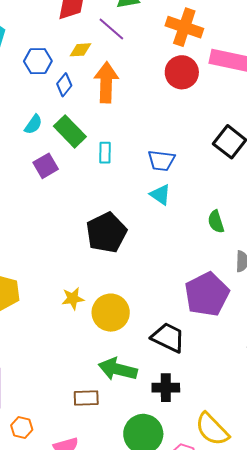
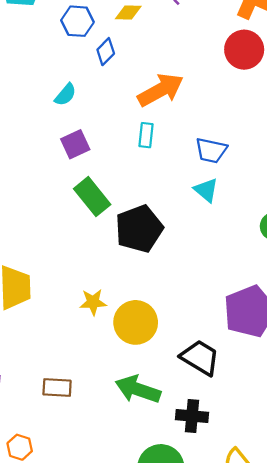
orange arrow: (106, 82) -> (161, 90), moved, turned 54
green rectangle: (70, 131) -> (92, 197), moved
brown rectangle: (86, 398) -> (57, 388), moved

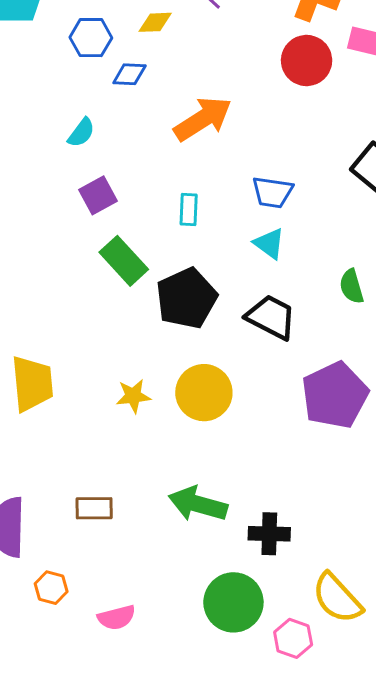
blue diamond: (106, 52) -> (129, 74), turned 52
cyan rectangle: (146, 135) -> (189, 209), moved
yellow circle: (136, 322) -> (204, 393), moved
black trapezoid: (200, 358) -> (271, 317), moved

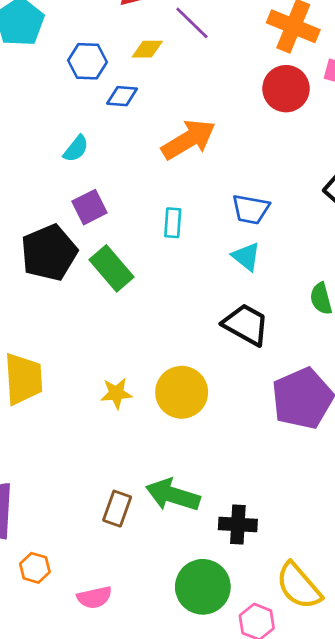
black pentagon: (186, 298) -> (49, 253), moved
brown rectangle: (94, 508) -> (117, 509), moved, turned -72

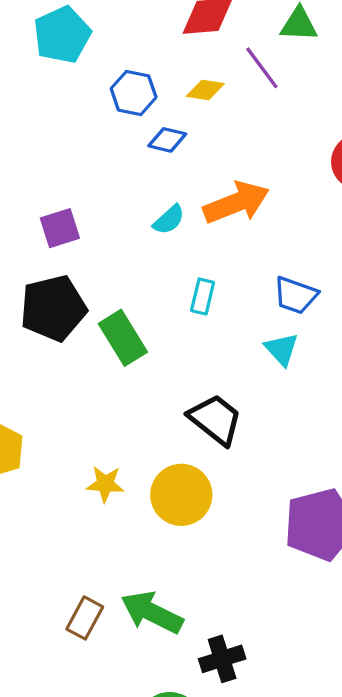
cyan semicircle: (76, 149) -> (169, 220), moved
purple square: (90, 207) -> (60, 228), moved
black trapezoid: (246, 325) -> (215, 419), moved
black cross: (238, 524) -> (222, 659), turned -30

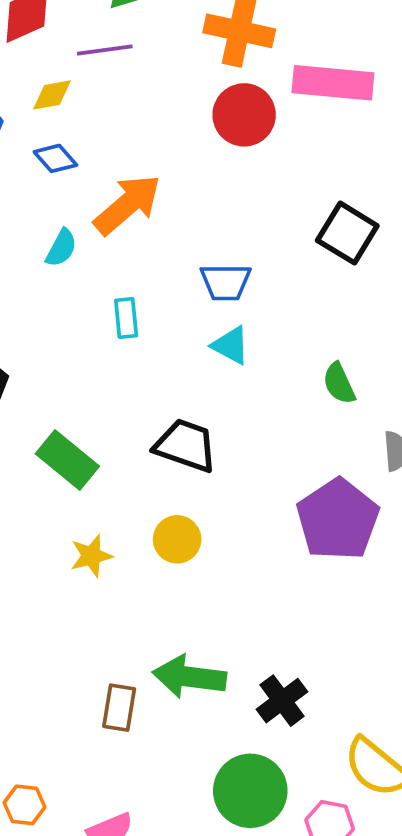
purple line: (262, 68) -> (105, 50), turned -42
blue diamond: (167, 140) -> (55, 158), moved, turned 54
green rectangle: (123, 338) -> (67, 460), moved
yellow circle: (181, 495) -> (177, 539), size x0.7

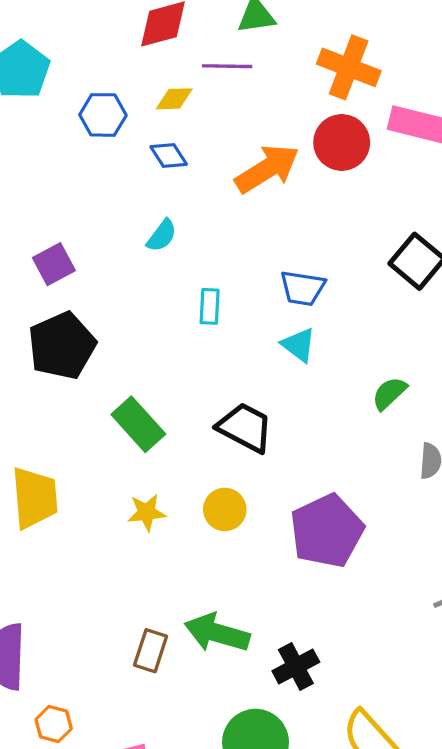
orange arrow: (127, 205) -> (267, 169), moved
green semicircle: (339, 383) -> (389, 393), turned 63
purple pentagon: (338, 519) -> (327, 531), moved

